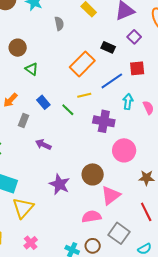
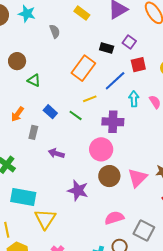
purple square: (134, 37) -> (129, 42), moved
pink circle: (124, 150) -> (101, 149), moved
pink triangle: (111, 195) -> (137, 178), moved

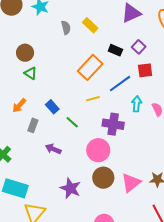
yellow rectangle: (82, 13) -> (90, 25), moved
green triangle: (34, 80) -> (31, 73), moved
green line: (76, 115) -> (72, 122), moved

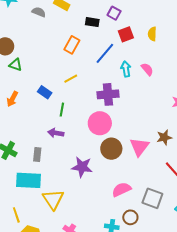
gray semicircle: (66, 28) -> (39, 12), turned -40
orange rectangle: (90, 67) -> (72, 45), size x0.7
yellow line: (93, 99) -> (71, 79), moved
green line: (72, 122) -> (62, 110), moved, turned 72
gray rectangle: (33, 125) -> (37, 154), moved

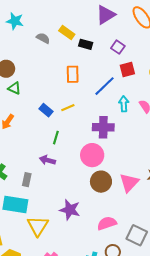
black rectangle: (92, 22) -> (86, 44), moved
orange rectangle: (72, 45) -> (73, 74), turned -36
blue rectangle: (45, 92) -> (46, 110), moved
purple star: (82, 167) -> (70, 210), moved

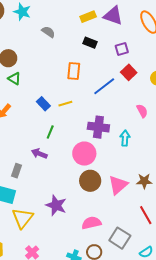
purple triangle: (106, 15) -> (113, 16), turned 45
yellow rectangle: (67, 33) -> (88, 17), moved, turned -63
purple square: (118, 47) -> (122, 49), turned 32
red square: (127, 69) -> (129, 72), turned -35
cyan arrow: (124, 104) -> (125, 138), moved

